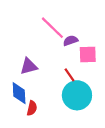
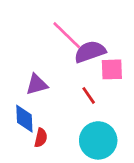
purple semicircle: (71, 41) -> (90, 52), size x1.6
cyan circle: (77, 95) -> (98, 140), moved

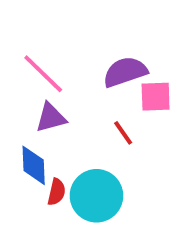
pink line: (67, 35) -> (43, 74), moved
cyan circle: (98, 140) -> (96, 196), moved

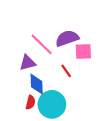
pink line: (43, 74) -> (42, 44), moved
blue diamond: (34, 165) -> (37, 84), moved

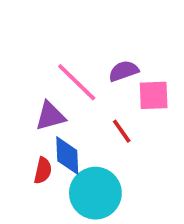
purple semicircle: (67, 38) -> (124, 71), size x0.7
red semicircle: (31, 102) -> (43, 171), moved

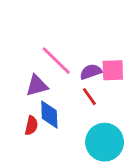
purple semicircle: (124, 71) -> (91, 72), moved
cyan circle: (95, 193) -> (105, 142), moved

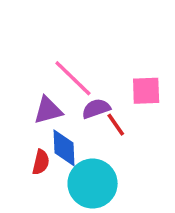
purple semicircle: (91, 72) -> (96, 109), moved
cyan circle: (105, 142) -> (93, 184), moved

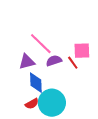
red line: (116, 125) -> (73, 63), moved
red semicircle: (41, 162) -> (32, 104), moved, turned 48

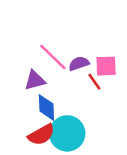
purple semicircle: (54, 61) -> (79, 63), moved
red semicircle: (32, 104) -> (41, 135), size x1.5

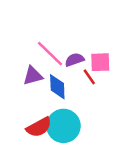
blue diamond: (46, 108) -> (57, 87), moved

